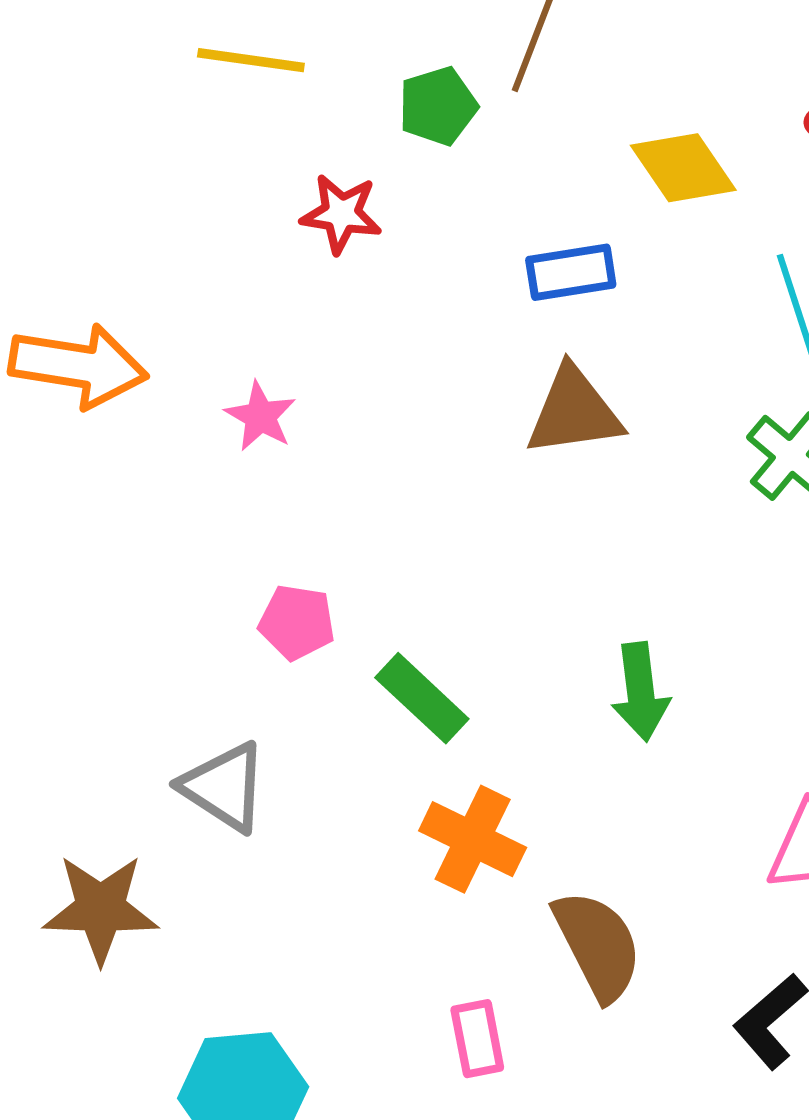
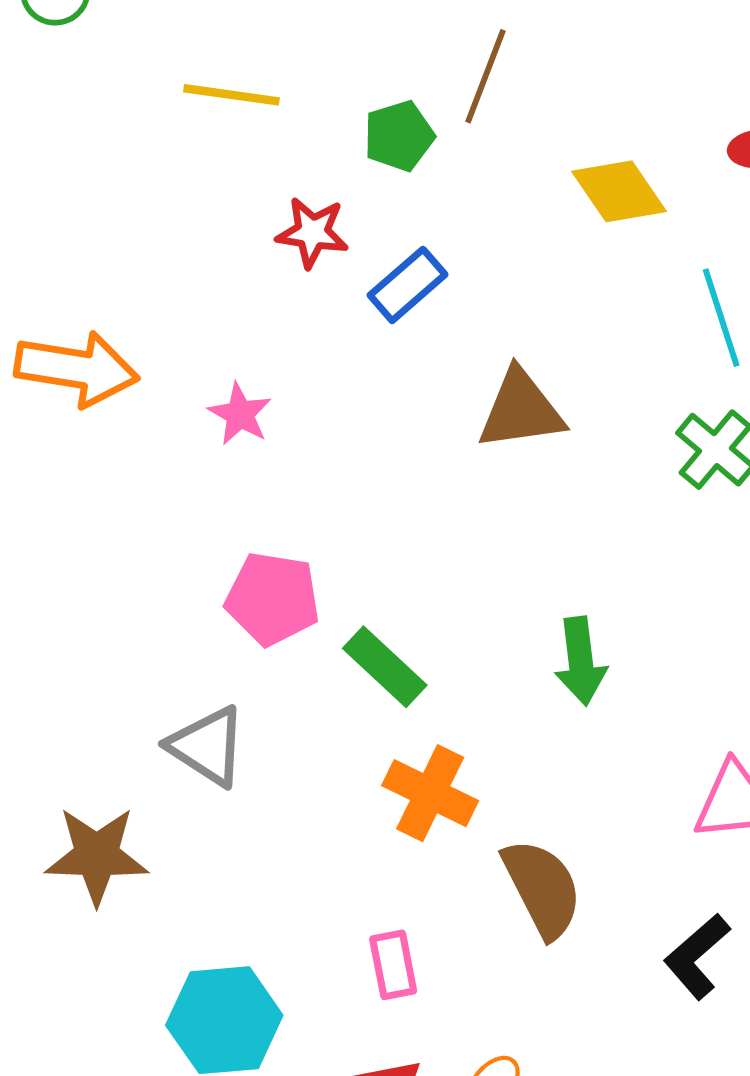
blue rectangle: (571, 272) -> (407, 285), moved, turned -32
pink pentagon: (297, 622) -> (273, 599), size x1.4
pink rectangle: (477, 1039) -> (393, 965), moved

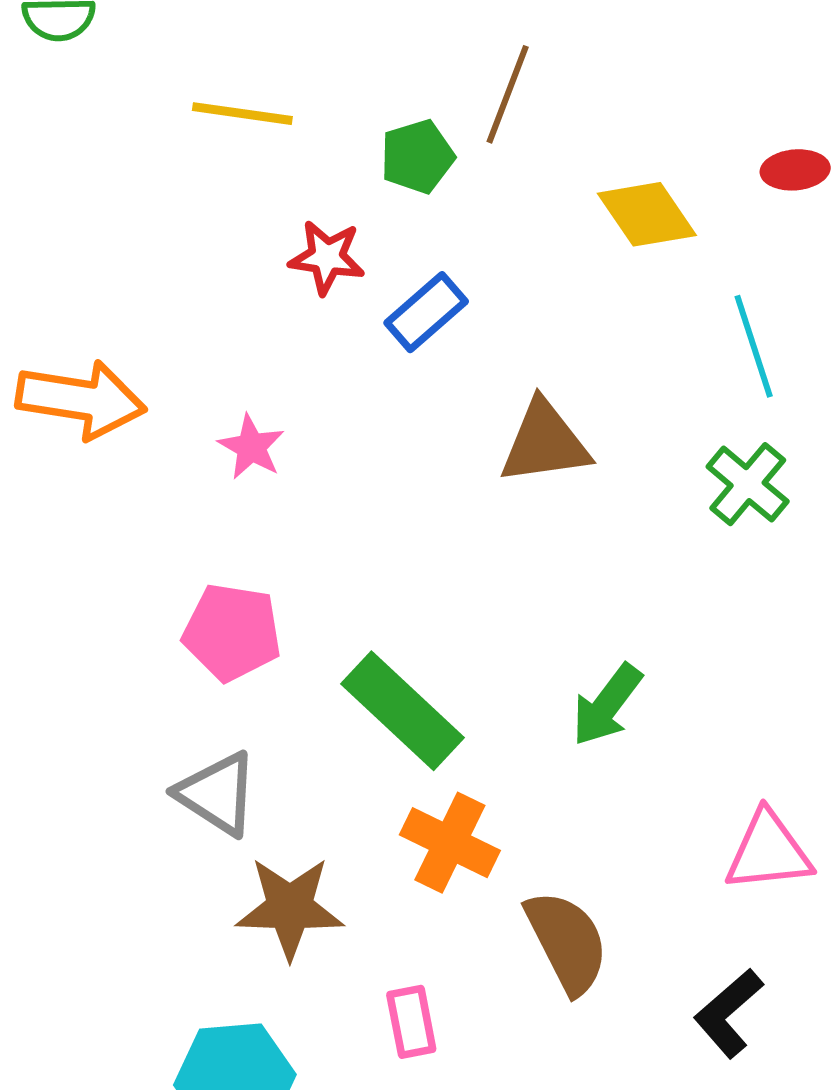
pink pentagon: (273, 599) -> (232, 632), moved
green arrow: (581, 661) -> (607, 705), turned 44
green rectangle: (385, 667) -> (402, 711), size x1.4
brown star: (97, 856) -> (290, 908), moved

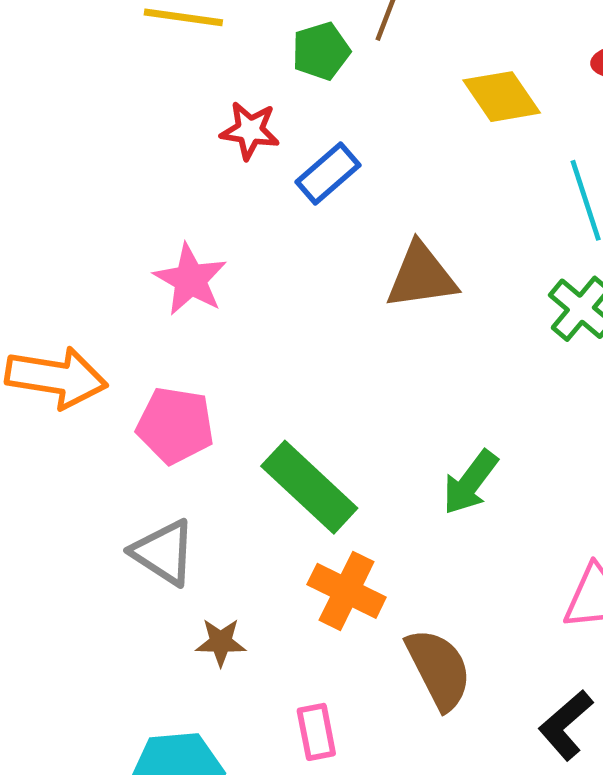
orange arrow: (81, 400) -> (56, 378), moved
pink star: (251, 447) -> (190, 280), size x1.4
brown star: (290, 908) -> (221, 642), size x0.6

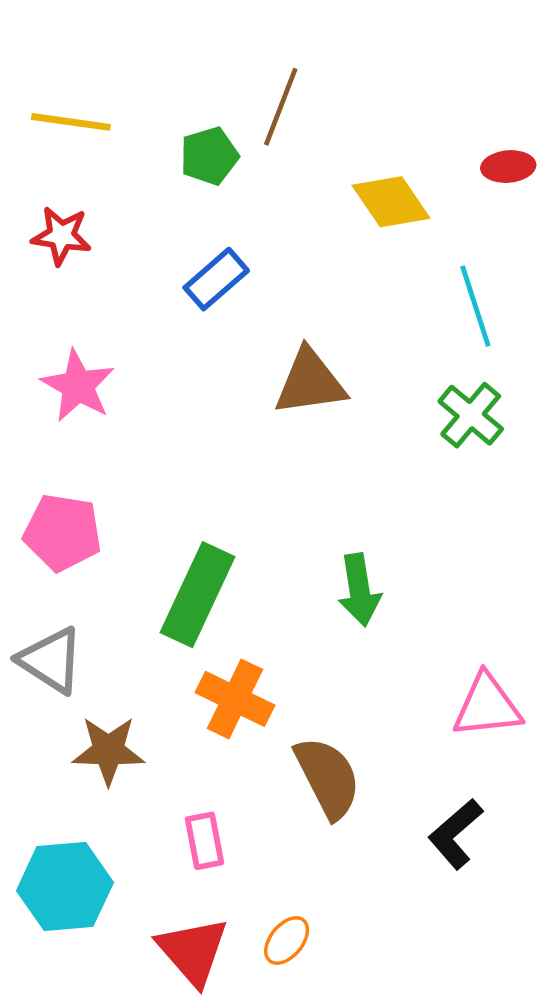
red star: (250, 130) -> (61, 236), moved
green arrow: (470, 482) -> (359, 590), turned -46
green rectangle: (309, 487) -> (197, 595), turned 72
brown star: (221, 642) -> (108, 751), size x1.4

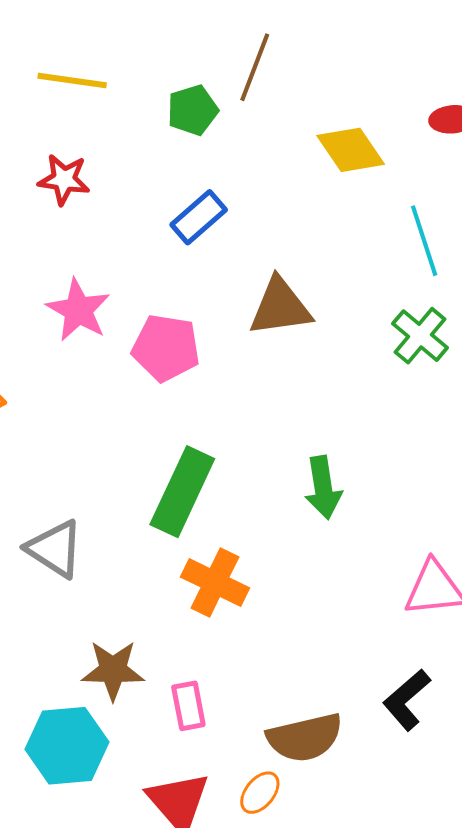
pink pentagon: (63, 532) -> (166, 348), moved
brown star: (108, 751) -> (113, 670), moved
brown semicircle: (328, 778) -> (305, 738), moved, turned 104

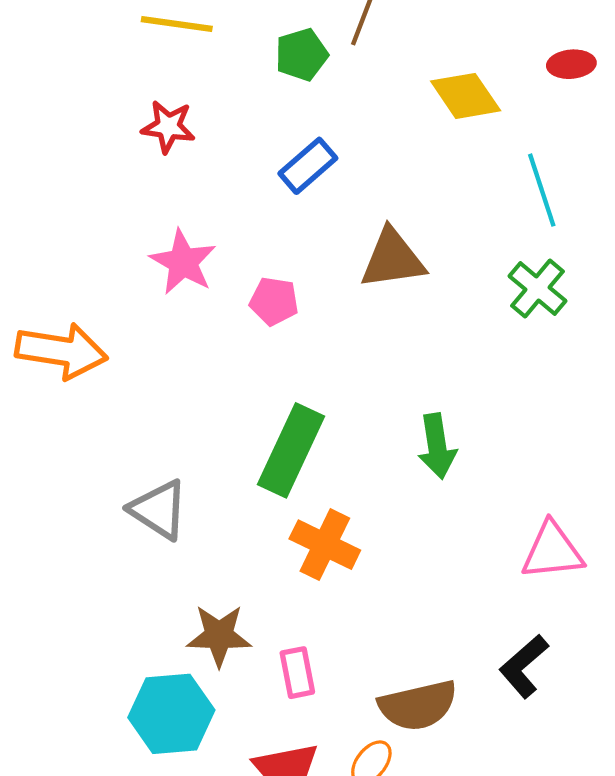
pink pentagon: (166, 348) -> (274, 301), size x0.7

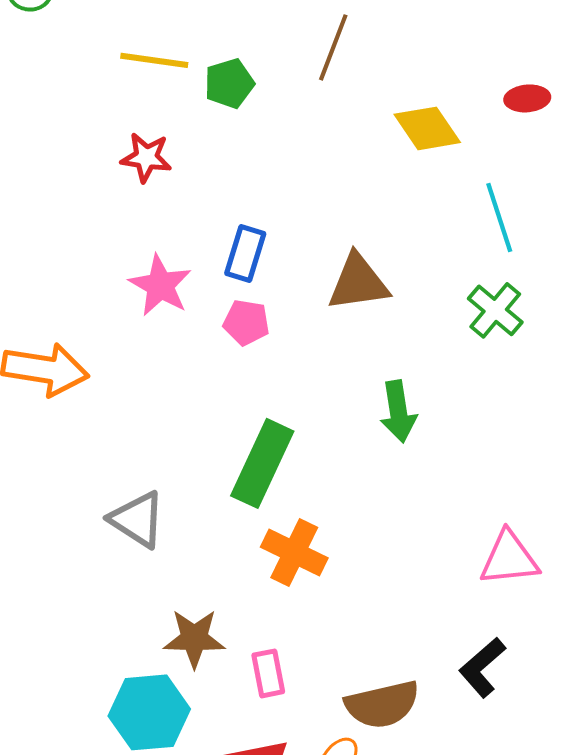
green pentagon: (302, 55) -> (229, 83), moved
blue rectangle: (308, 166) -> (245, 253), moved, turned -32
green arrow: (437, 446) -> (398, 411), moved

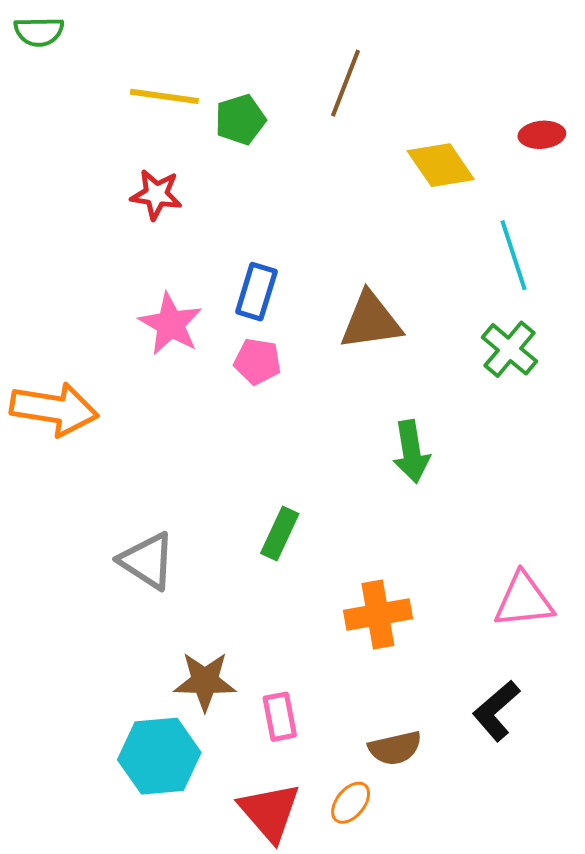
green rectangle: (262, 463) -> (280, 533), moved, size x0.6
orange cross: (294, 552) -> (378, 614), moved, turned -36
brown semicircle: (382, 704) -> (395, 748), size x0.7

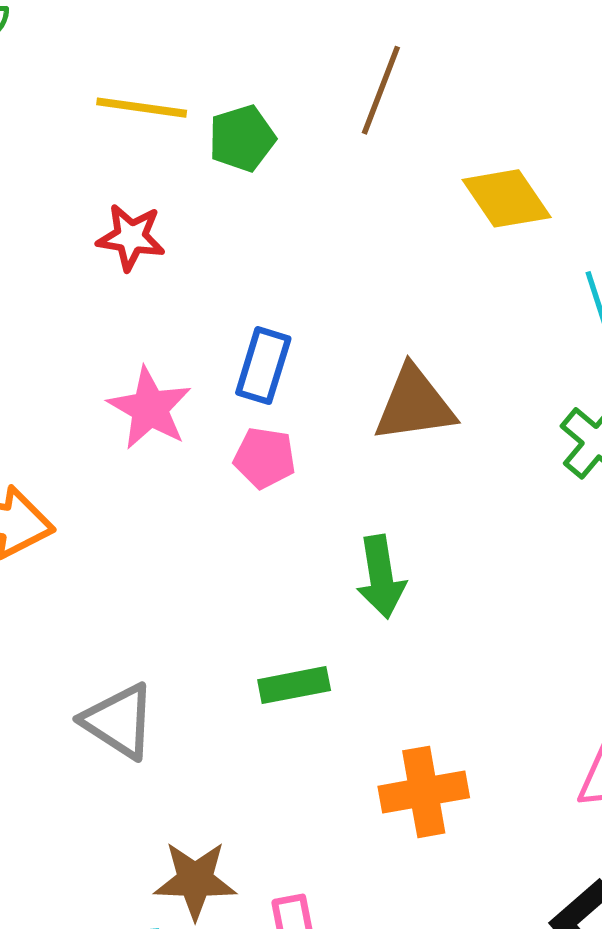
green arrow: (411, 452) -> (381, 577), moved
green rectangle: (280, 533) -> (294, 685), turned 54

